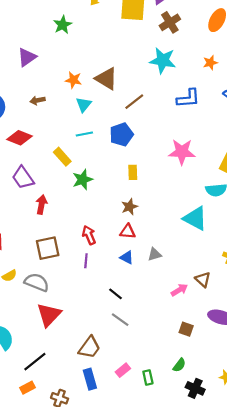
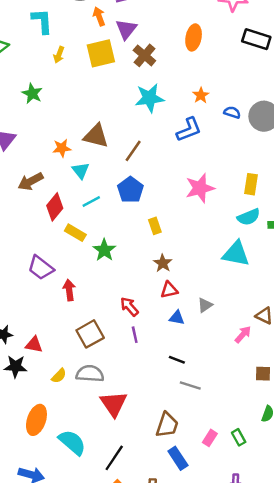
orange star: (210, 63) -> (201, 95), moved
brown arrow: (37, 100) -> (31, 181), size x1.5
red diamond: (19, 138) -> (55, 207), moved, turned -55

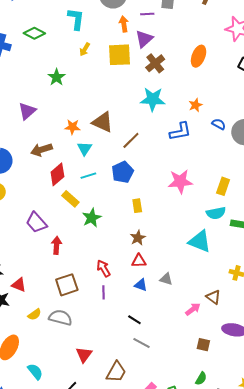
gray triangle: (205, 305) -> (166, 279), turned 40
red triangle: (114, 404) -> (84, 355), moved, size x0.7
cyan semicircle: (72, 442) -> (35, 372), size x0.7

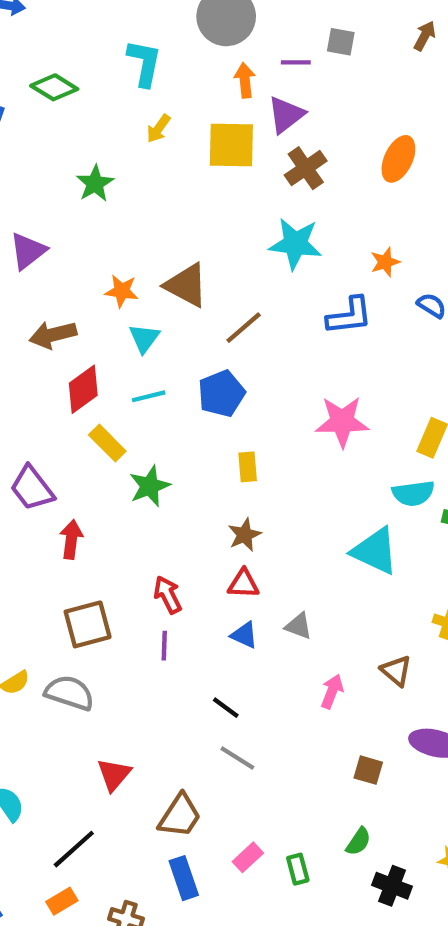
pink arrow: (193, 309) -> (332, 691), moved, turned -35

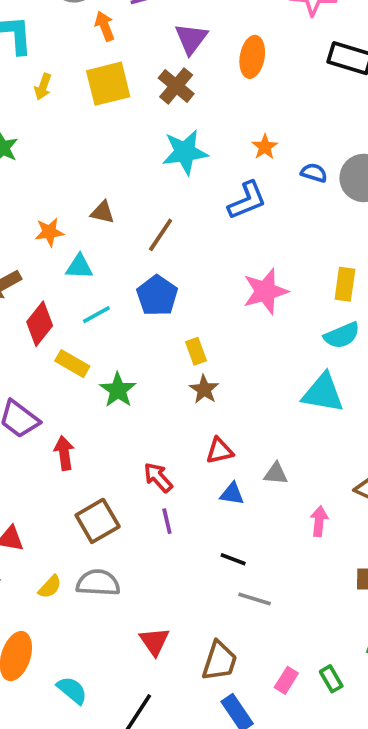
purple triangle: (286, 115) -> (191, 39), moved
brown triangle: (186, 285) -> (103, 212), size x0.6
cyan triangle: (144, 338) -> (79, 267), turned -48
brown star: (245, 535) -> (204, 389), moved

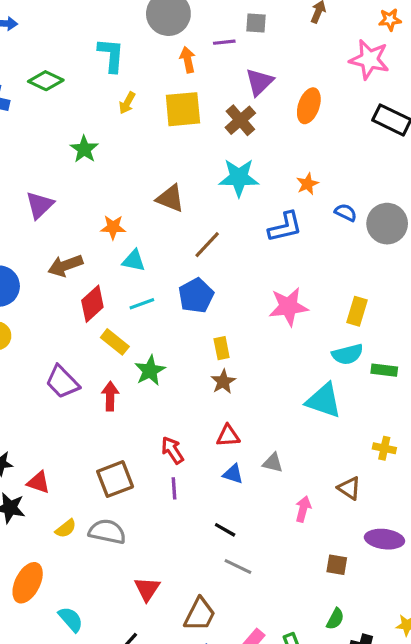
brown triangle: (103, 212) -> (170, 198), moved, size x1.4
red arrow: (64, 453) -> (110, 396), moved

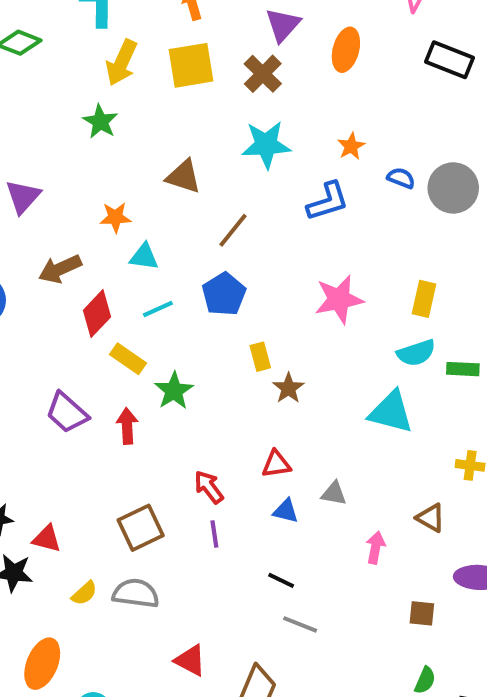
yellow arrow: (127, 103) -> (122, 63), size x1.6
green star: (84, 149) -> (100, 122), moved
brown star: (223, 382) -> (288, 388), moved
red triangle: (147, 589) -> (190, 660), turned -32

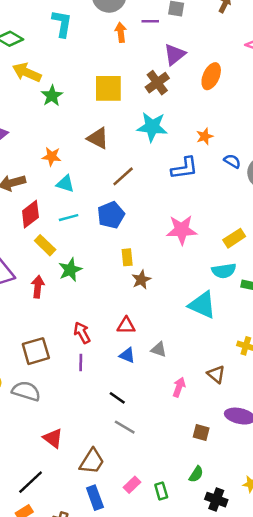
yellow arrow: (122, 63) -> (27, 72), moved, turned 80
yellow square: (191, 65) -> (108, 88), moved
yellow rectangle: (424, 299) -> (234, 238), turned 35

